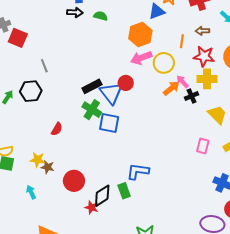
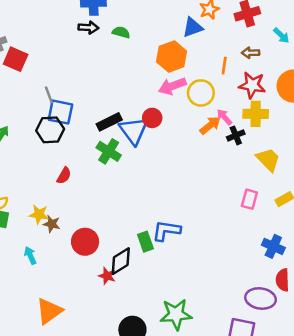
black hexagon: (31, 91) -> (50, 130), moved
blue square: (109, 123) -> (60, 112), moved
green rectangle: (124, 191) -> (145, 242), moved

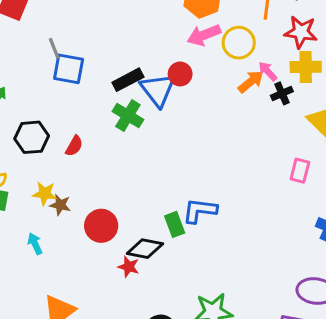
black hexagon: (50, 130) -> (32, 137), moved
black diamond: (121, 261) -> (145, 249), turned 44

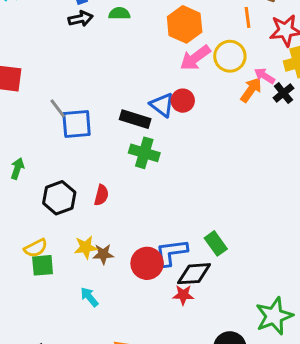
black rectangle: (128, 80) -> (135, 119), turned 60
blue triangle: (158, 90) -> (162, 105), moved, size x0.7
blue L-shape: (200, 211) -> (171, 252), moved

